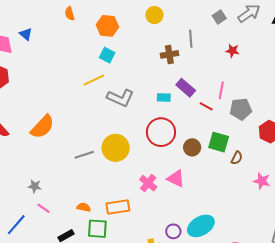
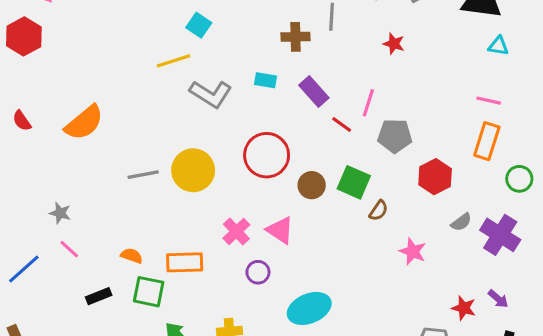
cyan rectangle: (164, 98) -> (266, 80), moved
purple circle: (173, 231) -> (258, 272), moved

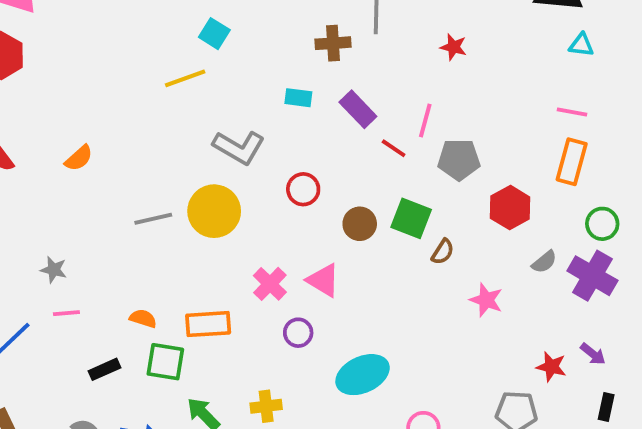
gray L-shape: (211, 94) -> (239, 147), moved
orange semicircle: (84, 123) -> (79, 158), size x0.6
red circle: (267, 155) -> (303, 189), size x0.6
green circle: (519, 179) -> (602, 224), moved
pink line: (69, 249) -> (66, 313), turned -45

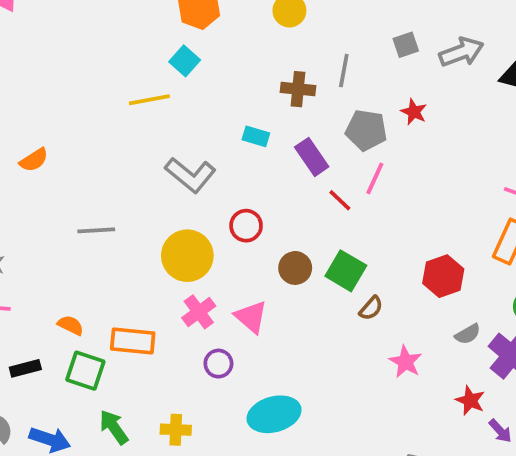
gray pentagon: (459, 160) -> (366, 130), moved
yellow circle: (214, 211) -> (187, 256), moved
red star: (551, 367) -> (470, 400), moved

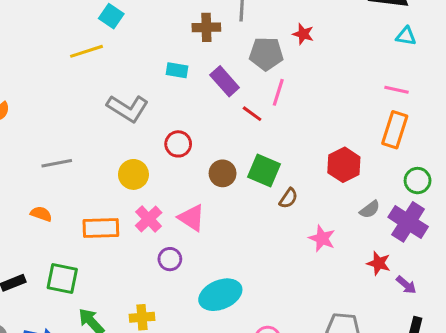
yellow circle: (187, 256) -> (133, 174), size x0.7
orange semicircle: (71, 325) -> (41, 214), moved
orange rectangle: (133, 341) -> (101, 228), moved

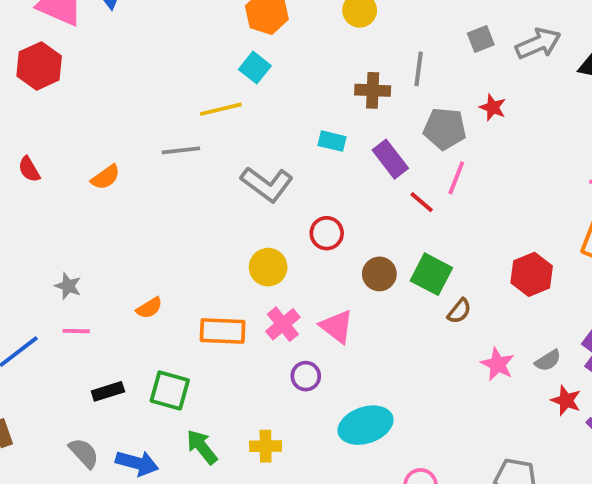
gray line: (57, 163) -> (181, 150), moved
gray semicircle: (370, 209) -> (548, 360), moved
orange semicircle: (41, 214) -> (149, 308), turned 125

